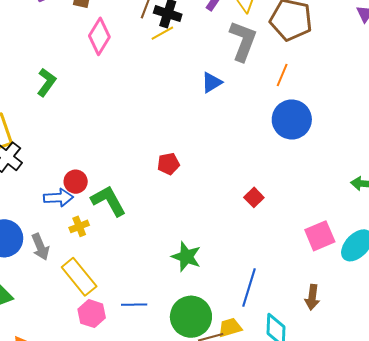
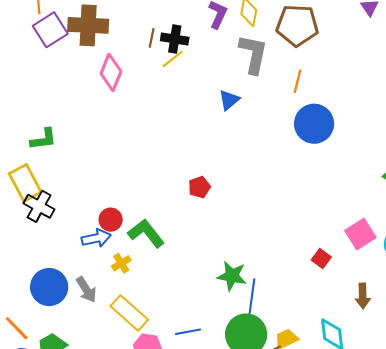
green L-shape: (46, 82) -> (43, 139), moved, turned 56
red square: (254, 197) -> (321, 259), moved
blue line: (249, 288) -> (252, 298), moved

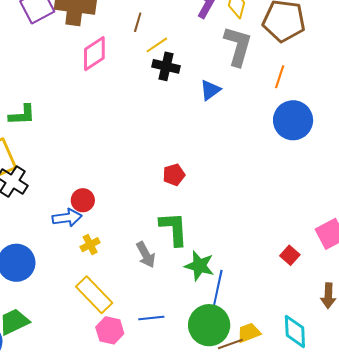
black cross: (175, 39) -> (166, 66), moved
pink diamond: (111, 72) -> (94, 54), turned 30
green L-shape: (146, 233) -> (174, 229), moved, turned 30
gray arrow: (86, 290) -> (146, 255), moved

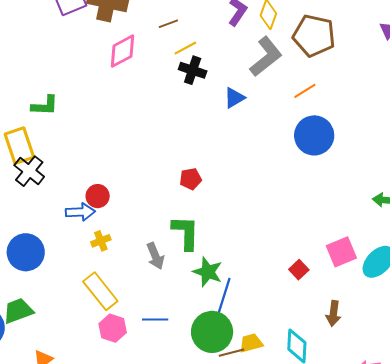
brown line: (138, 22) -> (168, 24), turned 48
gray L-shape: (238, 46) -> (266, 57), turned 30
orange line: (280, 77) -> (305, 91), turned 35

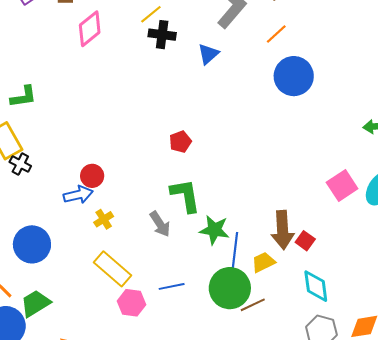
black cross: (29, 171) -> (20, 164), size x0.7
red square: (299, 270) -> (305, 241), moved
brown arrow: (333, 313) -> (283, 230), moved, size x1.5
yellow trapezoid: (251, 343) -> (263, 262), moved

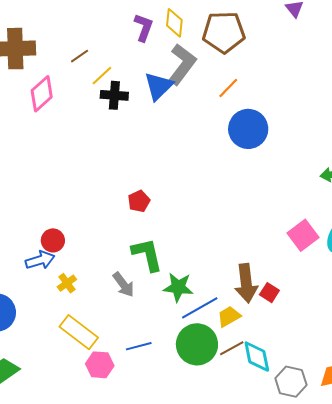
blue triangle: (208, 54) -> (159, 86), moved, size x1.4
blue line: (235, 252) -> (200, 308), turned 57
cyan diamond: (316, 286) -> (257, 356), moved
brown line: (253, 305) -> (232, 348), moved

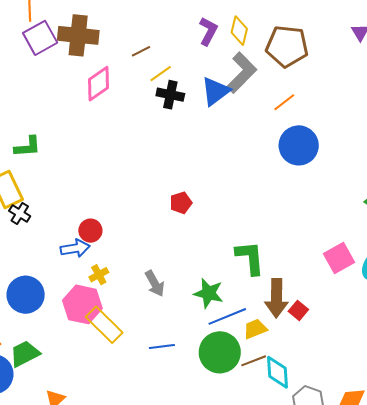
green L-shape: (147, 255) -> (250, 258), moved
pink hexagon: (100, 365) -> (82, 304), moved, size x1.4

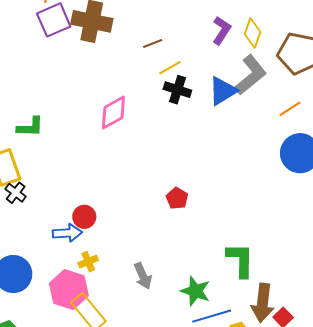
pink diamond: (98, 84) -> (113, 112), moved
red pentagon: (181, 203) -> (177, 198), turned -30

